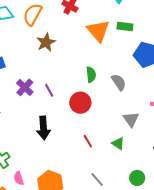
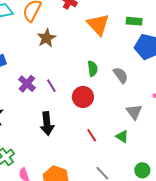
green rectangle: (125, 26) -> (134, 21), moved

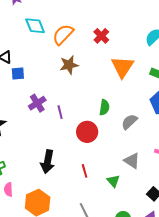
gray semicircle: (121, 75) -> (129, 122), turned -114
gray triangle: (134, 112) -> (132, 161), turned -36
black arrow: (47, 124) -> (48, 162), moved

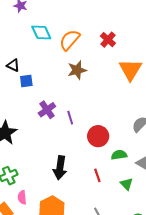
green semicircle: (104, 107) -> (119, 155), moved, turned -105

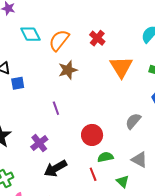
purple cross: (47, 110) -> (39, 143), moved
purple line: (70, 118) -> (56, 108), moved
green semicircle: (119, 155) -> (105, 157), moved
black arrow: (60, 168) -> (55, 168), turned 55

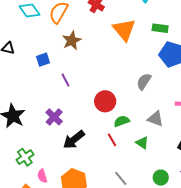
blue square: (18, 83) -> (43, 60), moved

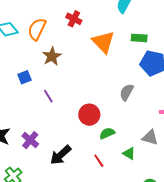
purple cross: (54, 117) -> (30, 140), moved
gray triangle: (156, 119) -> (150, 137), moved
red line: (112, 140) -> (99, 161), moved

